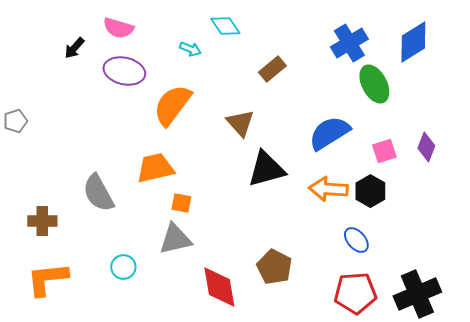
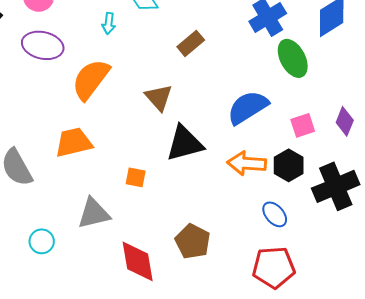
cyan arrow: (190, 49) -> (109, 23), turned 75
orange square: (181, 203) -> (136, 177), moved
black cross: (417, 294) -> (336, 186), moved

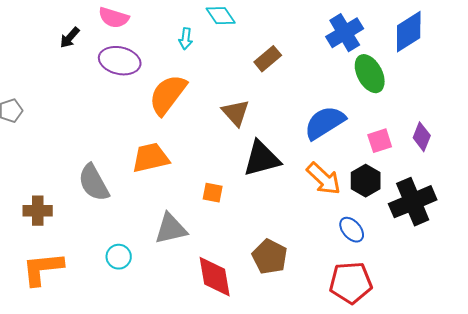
orange arrow: (247, 163) -> (324, 179), turned -141

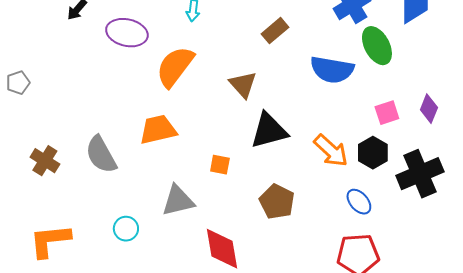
blue semicircle: (325, 123) -> (332, 70), moved, turned -138
brown cross: (38, 211) -> (45, 161), moved, turned 32
brown pentagon: (270, 257) -> (277, 202), moved

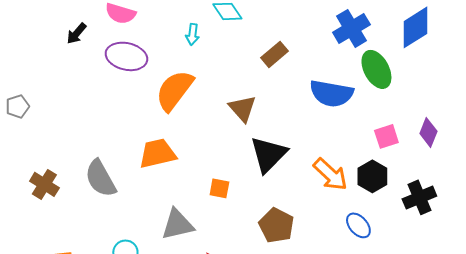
black triangle: (269, 131) -> (268, 154), turned -30
black cross: (420, 174) -> (419, 197), size x0.7

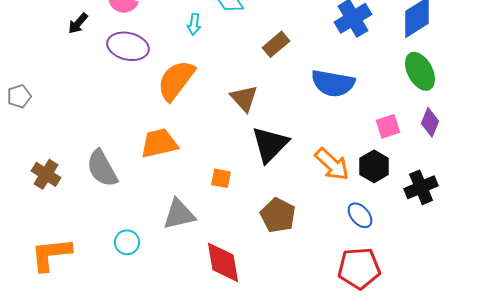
green ellipse: (376, 69) -> (420, 71), moved

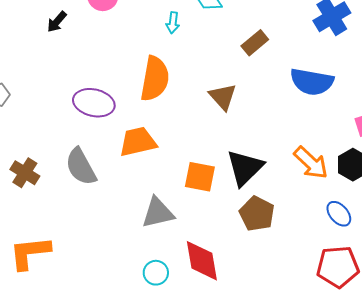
purple ellipse: (128, 46) -> (94, 103), moved
orange semicircle: (176, 80) -> (155, 79), turned 153
black triangle: (270, 144) -> (245, 168), moved
orange square: (221, 178) -> (200, 177), size x1.5
cyan circle: (127, 242) -> (156, 273), moved

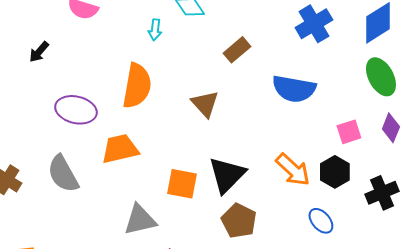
black arrow: (57, 22) -> (39, 52), moved

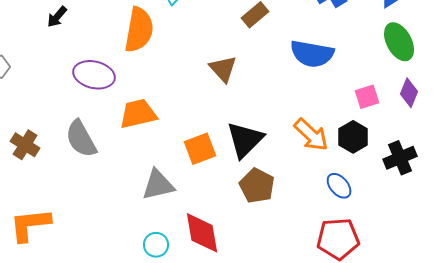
orange semicircle: (137, 86) -> (139, 30), moved
orange square: (182, 184) -> (200, 149), turned -32

